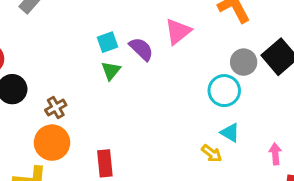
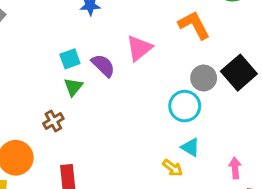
brown cross: (56, 108) -> (53, 121), moved

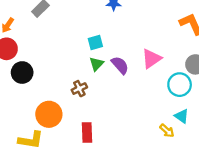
pink triangle: (139, 48) -> (152, 59), moved
purple semicircle: (103, 66) -> (120, 65), moved

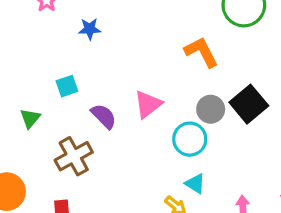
green triangle: (96, 64) -> (30, 118), moved
brown cross: (79, 89) -> (74, 156), moved, size x1.6

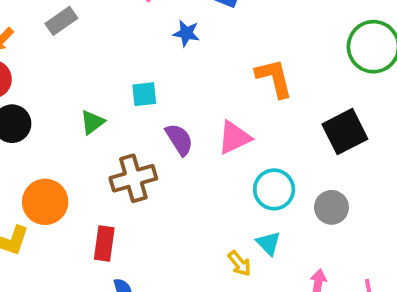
orange L-shape: (201, 52) -> (274, 78), moved
black square: (249, 104) -> (345, 132), moved
gray circle: (211, 109) -> (331, 207), moved

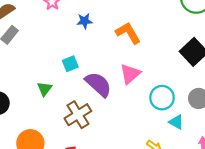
orange L-shape: (274, 78) -> (128, 33), moved
purple semicircle: (179, 139) -> (98, 84), size x1.4
cyan triangle: (268, 243) -> (176, 122), moved

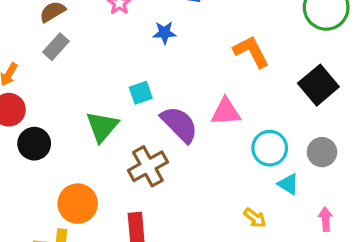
orange L-shape: (128, 33) -> (251, 52), moved
pink triangle: (130, 74) -> (226, 112), turned 35
green triangle: (45, 89) -> (102, 127), size x1.5

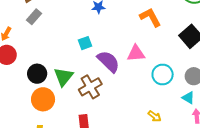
green triangle: (102, 127) -> (63, 77), moved
black circle: (34, 144) -> (37, 74), moved
cyan triangle: (288, 184) -> (188, 98), moved
orange circle: (78, 204) -> (43, 99), moved

